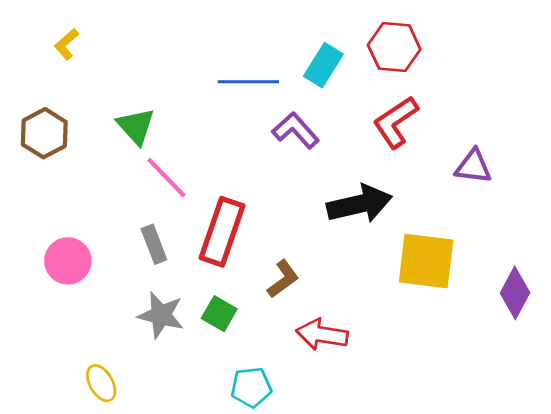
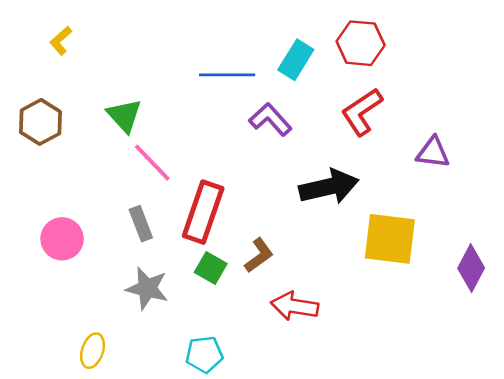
green square: (219, 314) -> (211, 268), moved
yellow ellipse: (101, 383) -> (93, 351), turned 48
cyan pentagon: (251, 387) -> (204, 354), moved

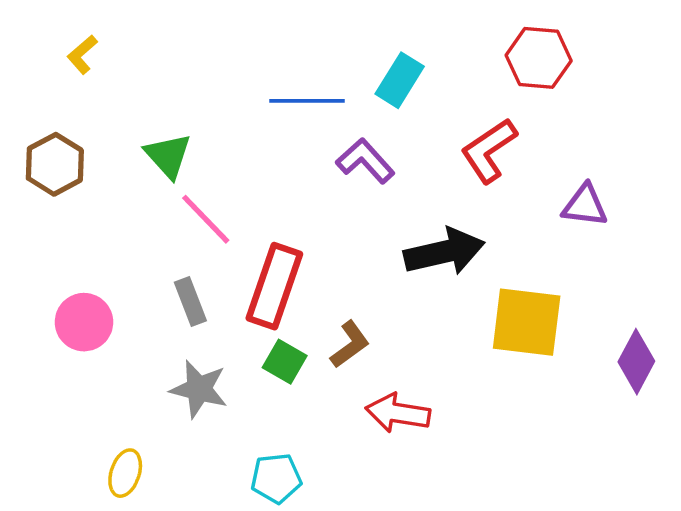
red hexagon: (361, 43) -> (539, 58), moved

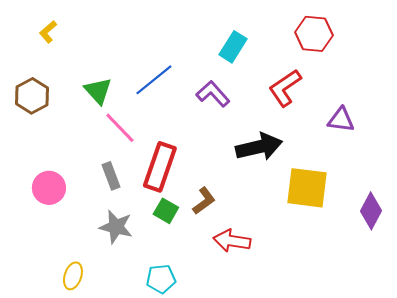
blue line: (307, 101) -> (154, 80), moved, turned -39

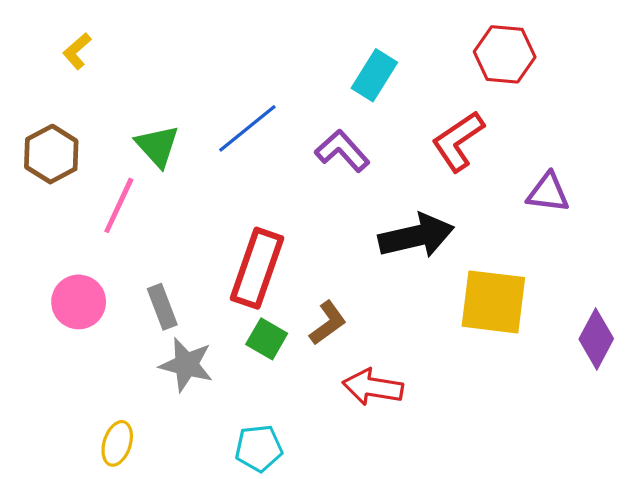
pink line: (120, 128) -> (119, 205), moved, turned 69
gray rectangle: (111, 176) -> (162, 307), moved

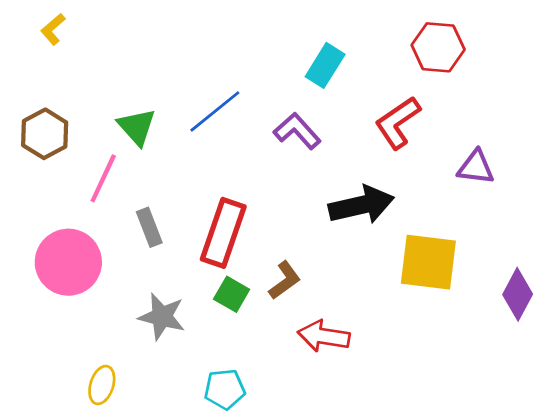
yellow L-shape: (77, 51) -> (53, 29), moved
pink circle: (79, 302) -> (68, 262), size x1.4
gray rectangle: (162, 307) -> (149, 227), moved

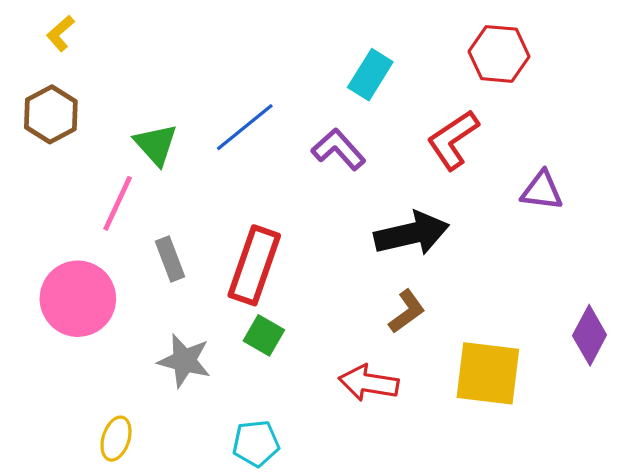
brown hexagon: (45, 134) -> (51, 114), moved
yellow square: (428, 262) -> (488, 373), moved
brown L-shape: (285, 280) -> (407, 311), moved

